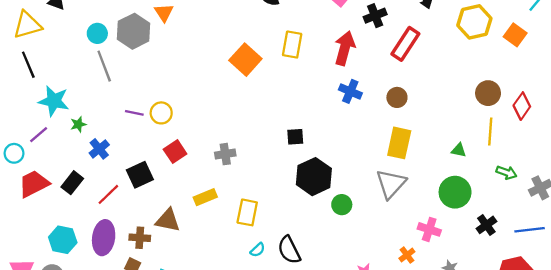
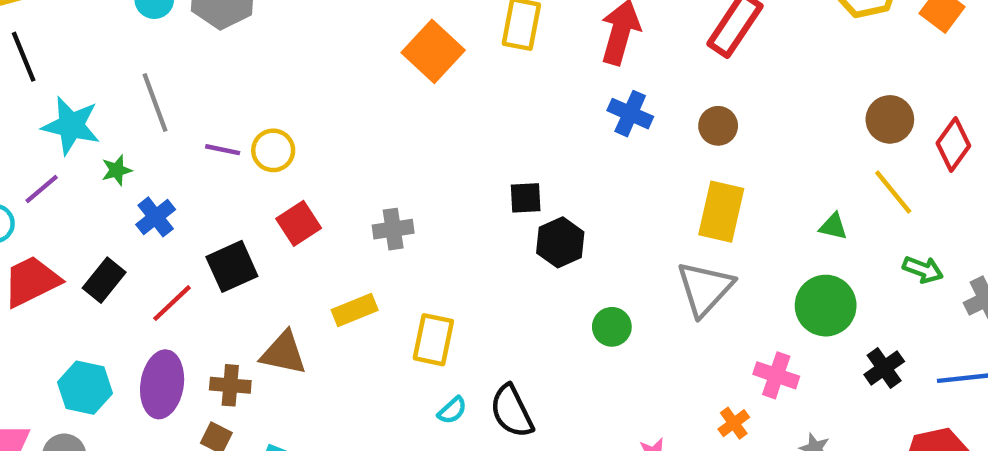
gray line: (104, 66) -> (155, 103), moved
yellow line: (490, 132) -> (893, 192), turned -44
black hexagon: (314, 177) -> (560, 242), moved, size x0.7

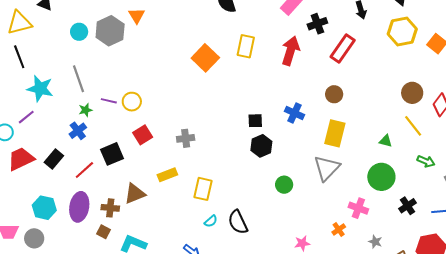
blue cross: (630, 114) -> (294, 113), moved
green star: (117, 170) -> (85, 110), moved
black square: (526, 198) -> (255, 121), moved
brown triangle: (284, 353) -> (135, 194), turned -35

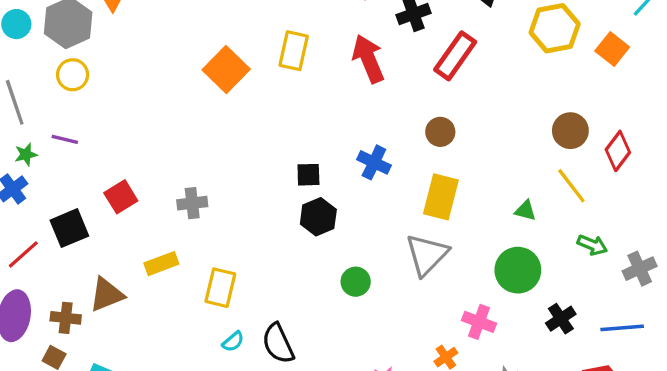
red arrow: (291, 51) -> (368, 59), turned -40
yellow circle: (132, 102) -> (73, 75), moved

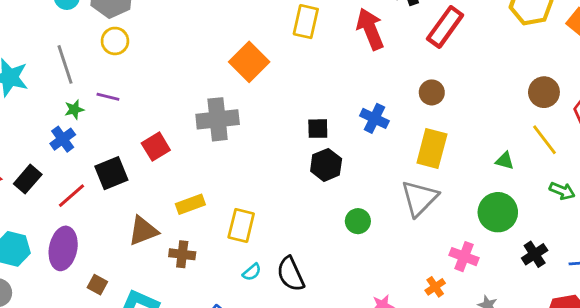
orange square: (226, 70) -> (249, 62), moved
gray cross: (192, 203) -> (218, 119), moved, size x1.6
brown cross: (66, 318) -> (182, 254), moved

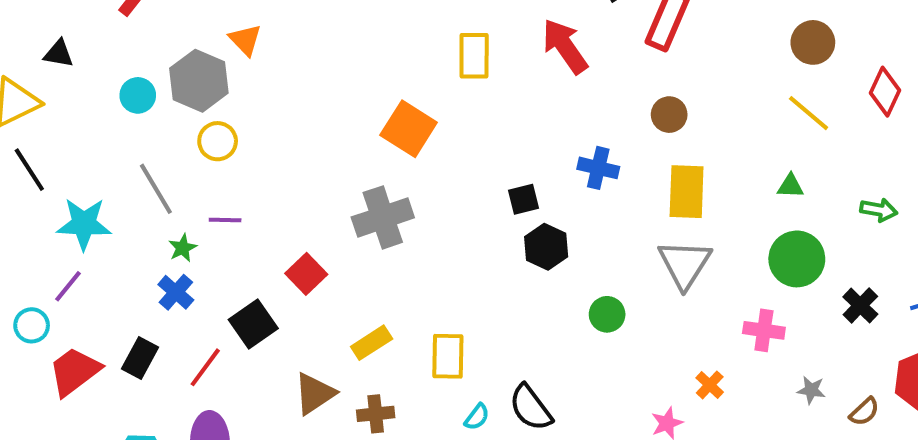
brown circle: (544, 92) -> (813, 42), moved
yellow line: (545, 140) -> (809, 113), moved
orange cross: (435, 287) -> (710, 385), moved

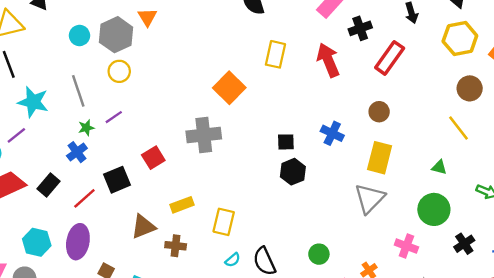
purple line: (225, 220) -> (114, 117), turned -48
green circle: (607, 314) -> (319, 254), moved

